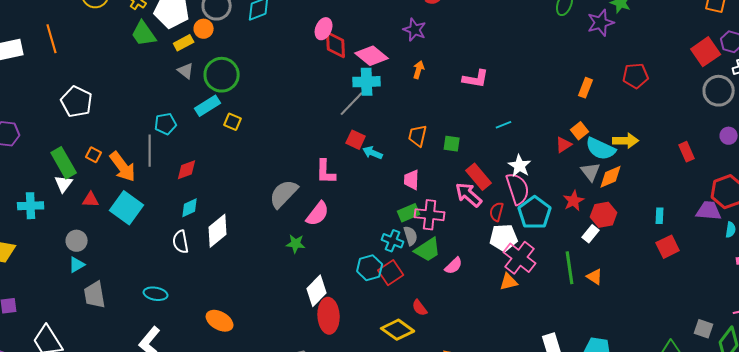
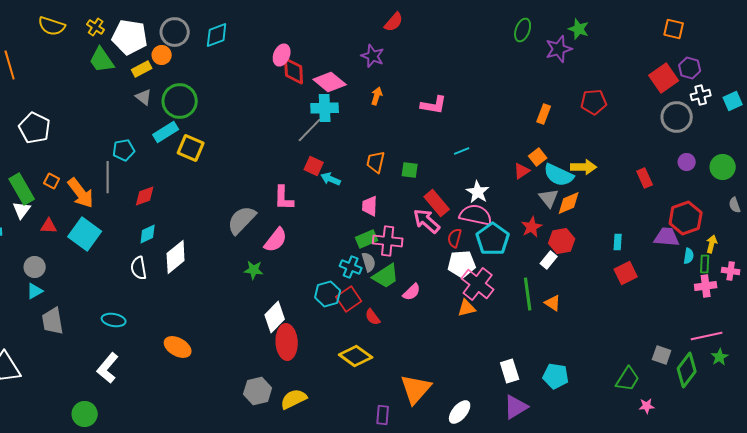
yellow square: (233, 122) -> (191, 148), size x1.5
pink semicircle: (518, 189) -> (476, 215), turned -60
red semicircle: (420, 308) -> (373, 317), moved

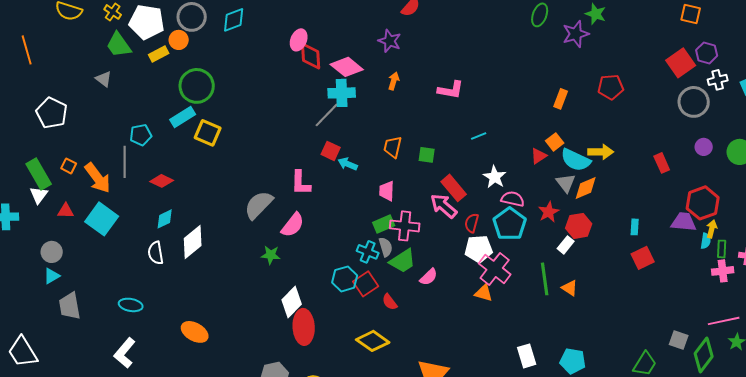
gray triangle: (144, 97) -> (104, 79), moved
red diamond: (145, 196) -> (162, 181), turned 45
pink semicircle: (476, 215) -> (513, 199), moved, size x0.7
yellow arrow: (712, 244) -> (712, 229), moved
orange triangle: (467, 308) -> (484, 293), turned 30

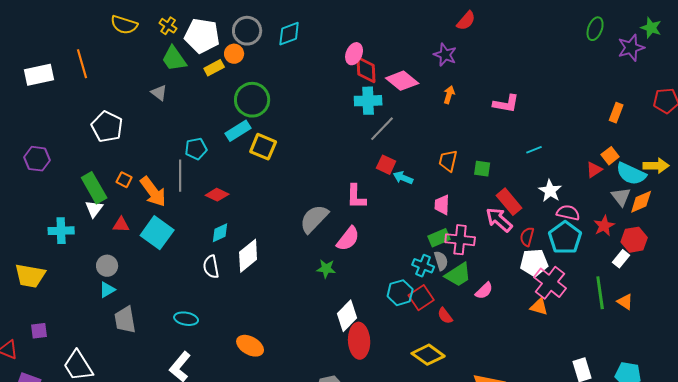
cyan cross: (342, 93) -> (368, 101), moved

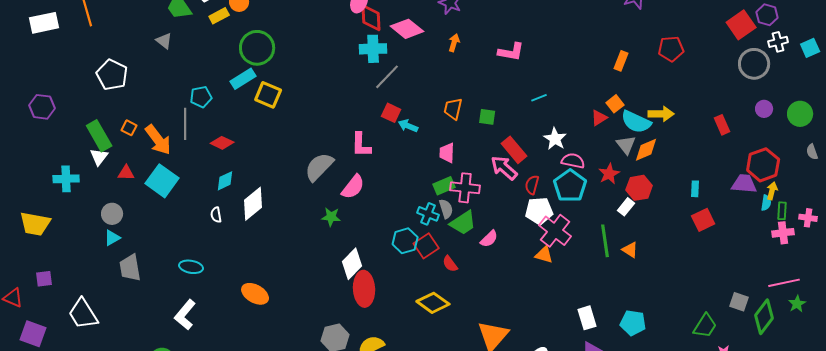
white semicircle: (211, 267) -> (216, 215), size x0.7

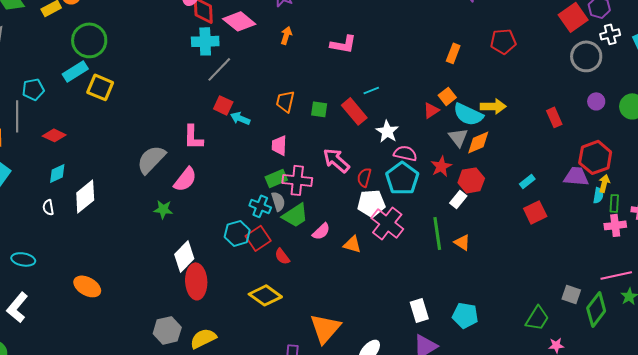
red rectangle: (514, 150) -> (354, 111), moved
cyan rectangle: (695, 189) -> (527, 181), turned 49
orange triangle: (544, 255) -> (352, 244), moved

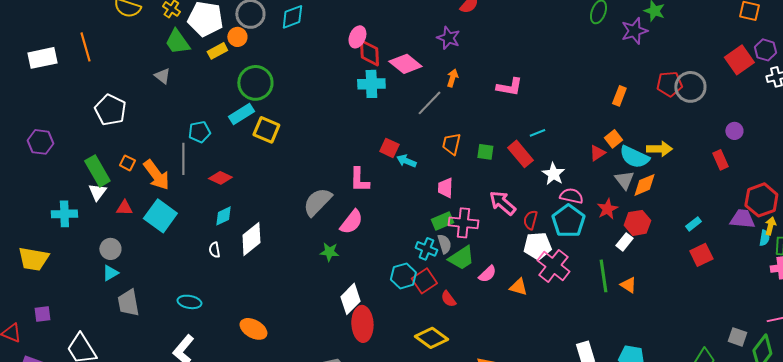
gray circle: (586, 56) -> (690, 87), moved
gray line: (219, 69) -> (429, 103), moved
purple circle: (596, 101) -> (734, 131), moved

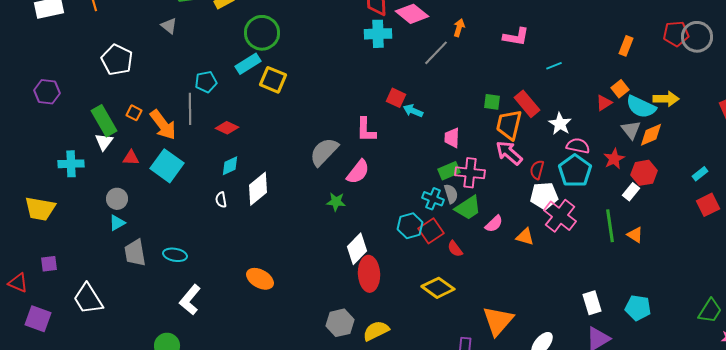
cyan line: (537, 133) -> (554, 66), moved
orange trapezoid: (451, 144) -> (509, 125), moved, size x1.4
cyan ellipse: (189, 302) -> (175, 255), moved

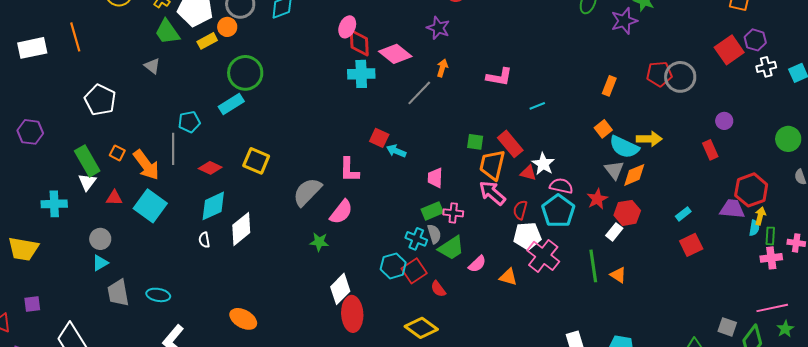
yellow square: (273, 80) -> (256, 161), moved
red triangle: (604, 103) -> (528, 173), moved, turned 48
cyan diamond: (230, 166) -> (213, 206), size x1.5
pink cross: (470, 173) -> (453, 213), size x0.7

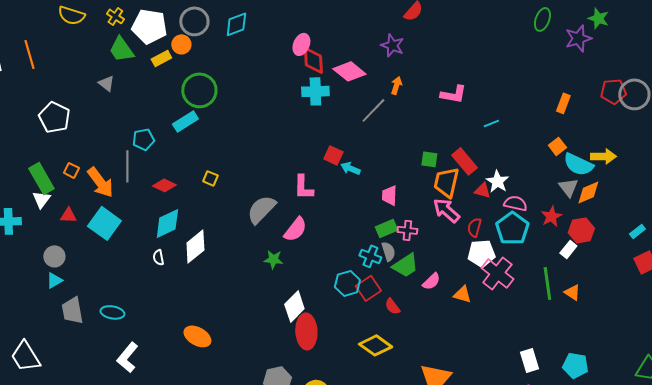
yellow square: (256, 161) -> (210, 178), size x0.6

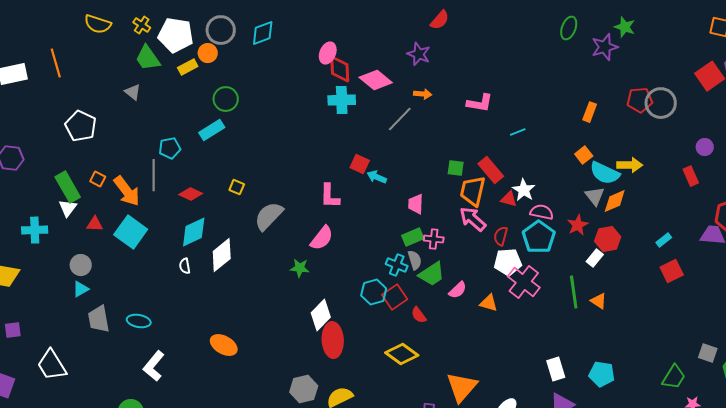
orange arrow: (396, 85) -> (423, 94), turned 78
green circle: (199, 90) -> (226, 99), size x0.7
gray semicircle: (261, 209) -> (269, 216), moved

